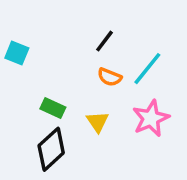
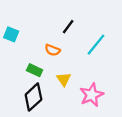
orange semicircle: (110, 77) -> (52, 50), moved
pink star: (151, 118) -> (92, 95), moved

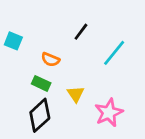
orange semicircle: (52, 50) -> (50, 60), moved

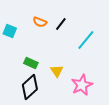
orange semicircle: (50, 60) -> (40, 22), moved

